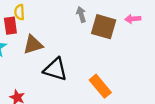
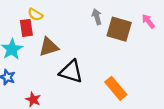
yellow semicircle: (19, 12) -> (35, 15), turned -56
pink arrow: (133, 19) -> (148, 21), turned 56

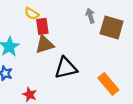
red rectangle: (26, 28) -> (42, 26), moved
black triangle: (71, 72) -> (66, 68), turned -30

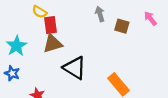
brown square: (112, 27) -> (122, 26), size x0.6
black triangle: (66, 68) -> (75, 68), turned 45

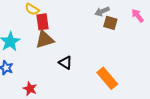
gray arrow: (100, 14) -> (102, 11), moved, turned -96
black triangle: (75, 68) -> (65, 63), size x0.6

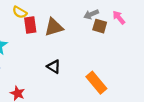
pink arrow: (138, 16) -> (119, 18), moved
brown triangle: (45, 40) -> (54, 27), moved

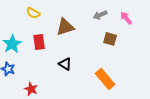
red rectangle: (30, 25) -> (39, 42), moved
brown square: (100, 26) -> (110, 39), moved

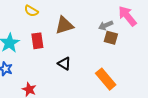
gray arrow: (100, 15) -> (106, 25), moved
pink arrow: (126, 18) -> (127, 16), size x1.5

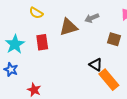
gray arrow: (106, 25) -> (92, 18), moved
black triangle: (64, 64) -> (96, 65), moved

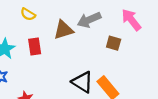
gray arrow: (92, 18) -> (89, 20), size x1.5
black triangle: (96, 65) -> (82, 82), moved, size x1.5

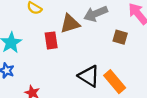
red rectangle: (35, 46) -> (51, 40), moved

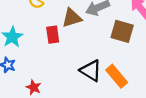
brown square: (120, 37) -> (122, 31), size x1.5

